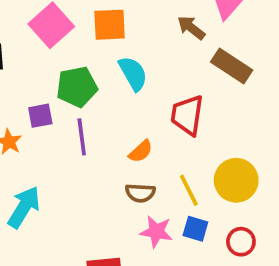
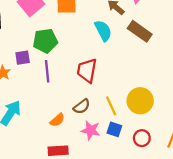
cyan semicircle: (133, 73) -> (103, 31), moved
red trapezoid: (187, 115) -> (87, 70), moved
orange semicircle: (141, 151) -> (57, 120), moved
brown semicircle: (140, 193) -> (82, 106), turned -42

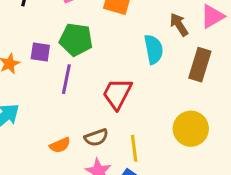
brown rectangle: (140, 31) -> (200, 65), turned 55
yellow circle: (140, 101) -> (191, 129), moved

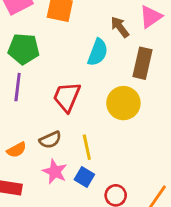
cyan semicircle: (154, 49) -> (98, 52), turned 36
yellow circle: (191, 129) -> (123, 103), moved

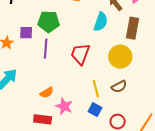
brown semicircle: (50, 140) -> (119, 87), moved
pink star: (55, 172) -> (64, 106), moved

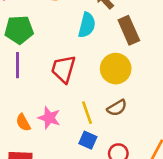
brown rectangle: (132, 28) -> (129, 30), turned -30
orange semicircle: (47, 93) -> (23, 122), turned 96
pink star: (64, 106) -> (49, 118), moved

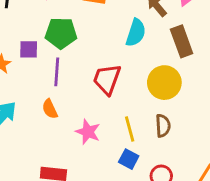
brown semicircle: (117, 108) -> (163, 126), turned -66
orange semicircle: (23, 122) -> (50, 109), moved

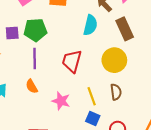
purple square: (29, 49) -> (12, 33), moved

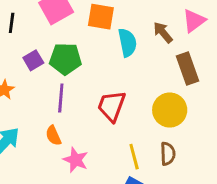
cyan semicircle: (90, 25) -> (127, 43), moved, turned -30
purple square: (12, 33) -> (33, 60), turned -32
pink star: (61, 101) -> (76, 160), moved

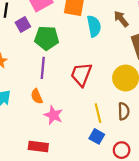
purple square: (33, 60) -> (23, 24), moved

